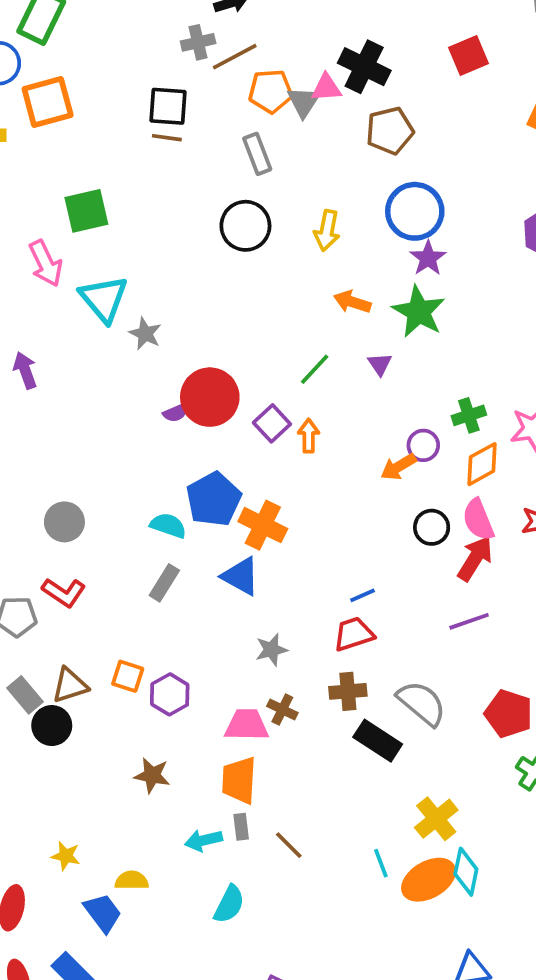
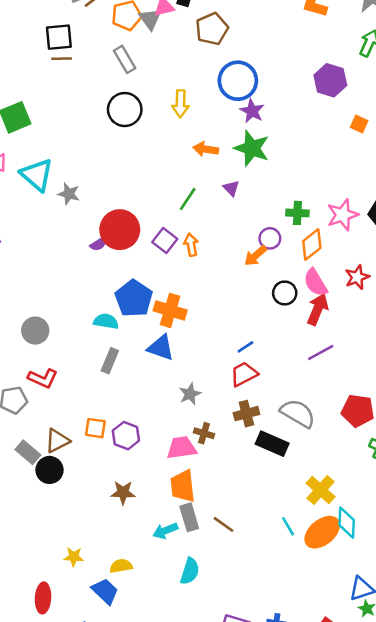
green cross: (469, 415) -> (297, 213), turned 30
gray rectangle: (241, 827) -> (189, 517), size x1.5

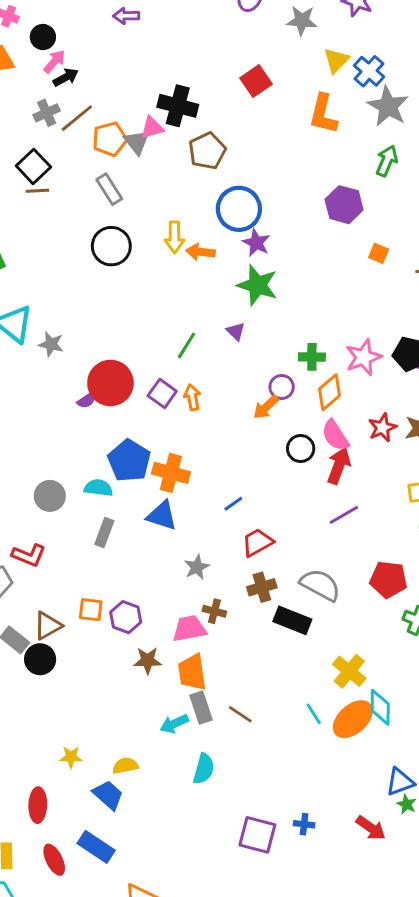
black square: (59, 37) -> (33, 166), turned -36
orange arrow: (206, 149) -> (200, 252), moved
gray circle: (35, 331) -> (50, 496), moved
blue line: (245, 347) -> (233, 504), moved
brown star: (123, 493) -> (148, 661), moved

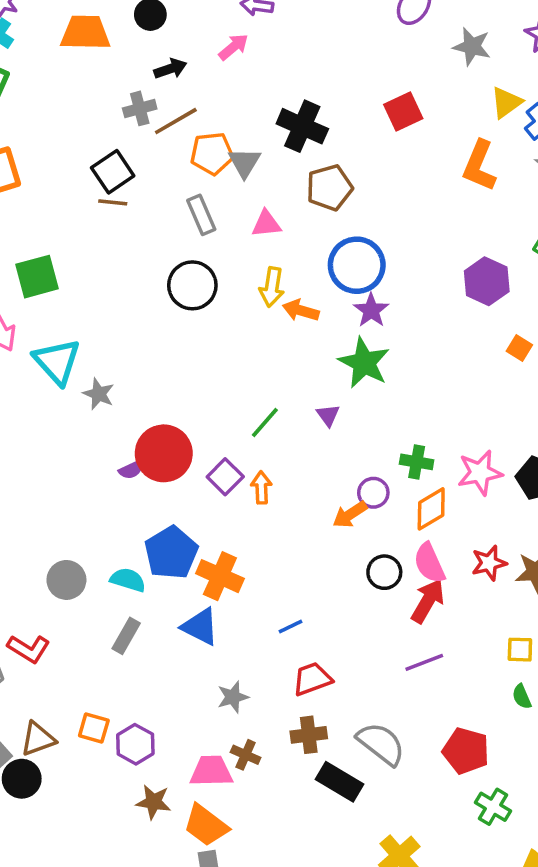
pink arrow: (54, 62) -> (233, 47), moved
pink triangle: (152, 128) -> (266, 224), moved
orange trapezoid: (192, 672) -> (206, 825), turned -54

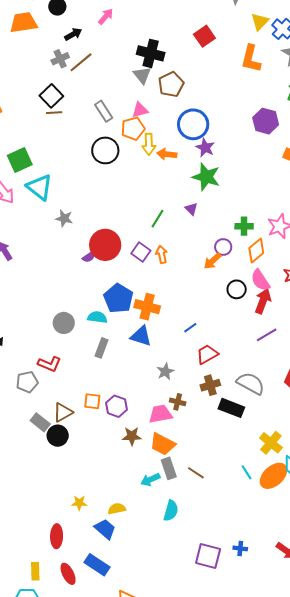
orange pentagon: (212, 153) -> (133, 129), moved
gray triangle: (245, 162) -> (142, 75), moved
cyan triangle: (57, 361) -> (40, 187), moved

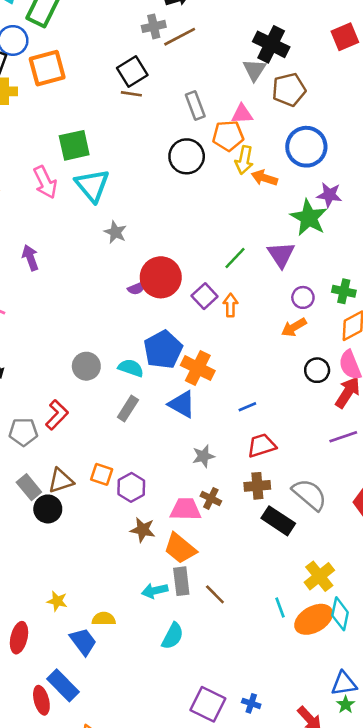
purple star: (205, 148) -> (329, 195), moved, turned -30
purple triangle: (191, 209) -> (281, 255), size x1.6
purple circle: (223, 247) -> (303, 297), moved
red L-shape: (49, 364) -> (57, 415), turned -80
red ellipse: (68, 574) -> (41, 700), moved

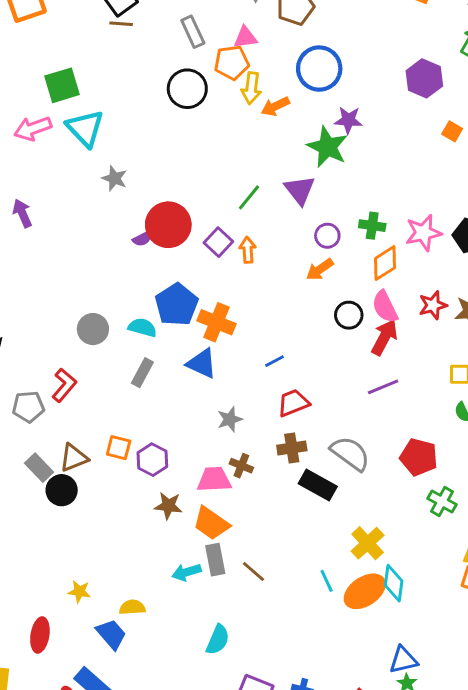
orange arrow: (264, 178) -> (275, 106), turned -40
pink arrow: (45, 182) -> (33, 129), turned 100
cyan semicircle: (173, 636) -> (218, 640), moved

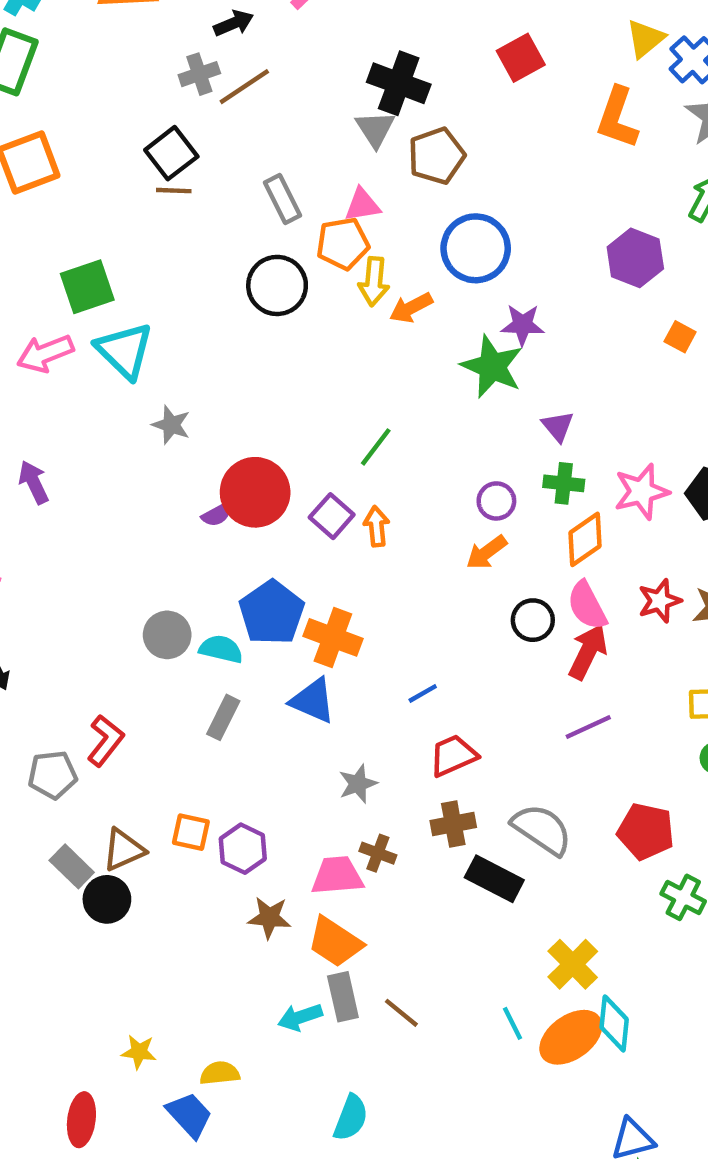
purple triangle: (300, 190) -> (558, 426), moved, size x0.7
gray circle: (93, 329) -> (167, 635), moved

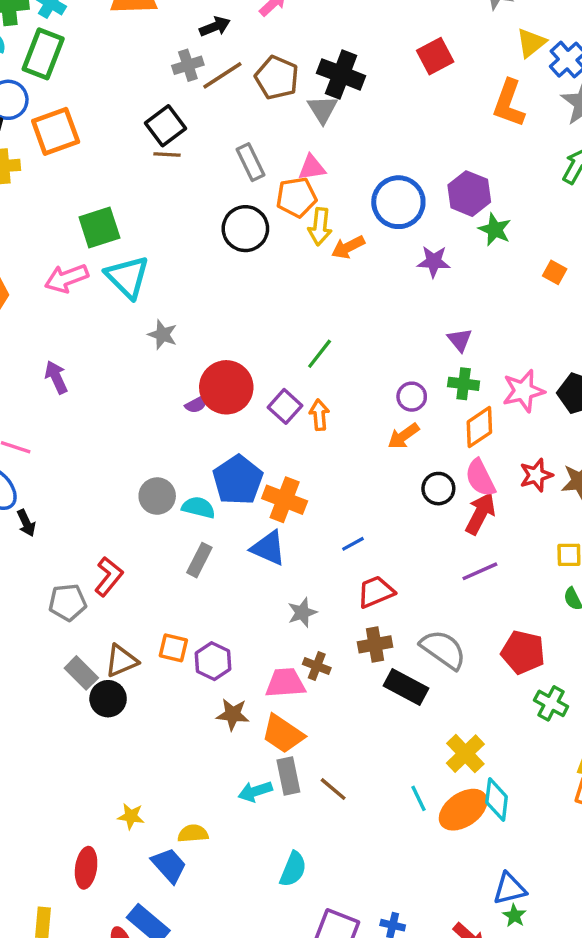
brown pentagon: (437, 156) -> (277, 78), moved, turned -30
purple hexagon: (635, 258) -> (469, 194), moved
green star: (492, 367) -> (495, 230), moved, size x0.7

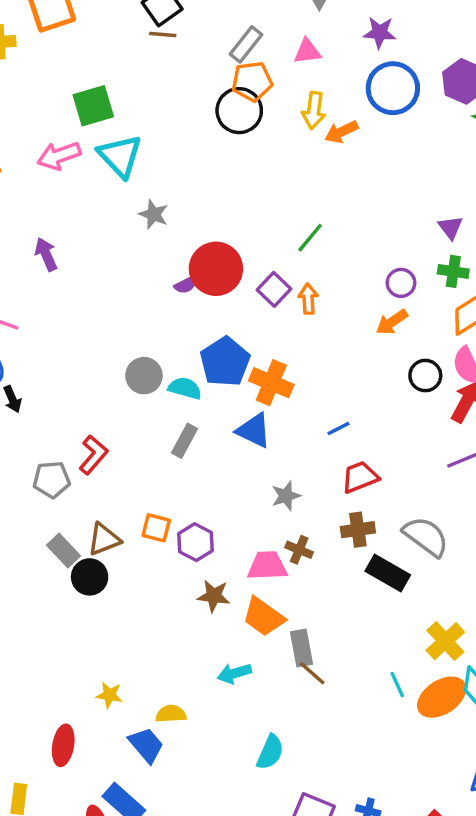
gray rectangle: (251, 162) -> (246, 44), turned 63
orange pentagon: (296, 197) -> (252, 81), moved
purple star: (434, 261) -> (380, 33), moved
gray rectangle: (288, 776) -> (301, 648), moved

